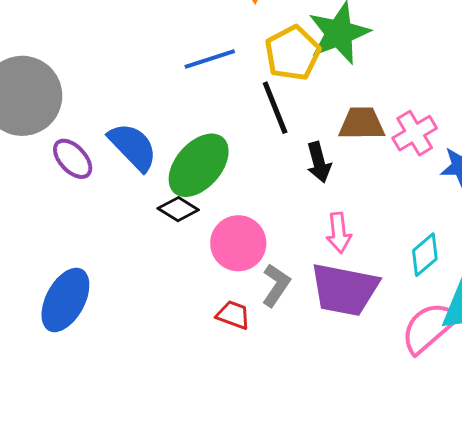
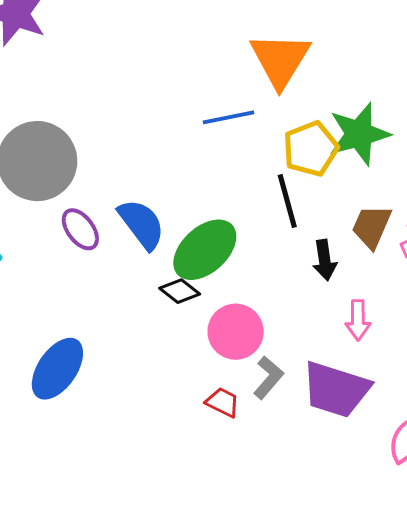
blue line: (210, 59) -> (229, 117), moved
brown trapezoid: (362, 124) -> (372, 226), turned -72
pink arrow: (339, 233) -> (358, 320), moved

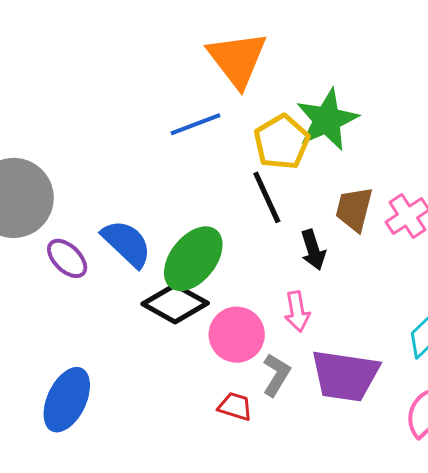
black diamond: (180, 291) -> (175, 304), size x1.6
pink arrow: (358, 320) -> (297, 311), moved

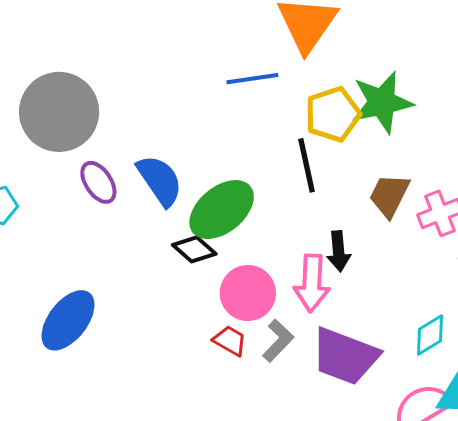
black arrow: (313, 250) -> (339, 251), moved
black diamond: (175, 304) -> (194, 249), size x0.7
pink arrow: (297, 311) -> (312, 283), size x1.4
red trapezoid: (235, 406) -> (230, 341), moved

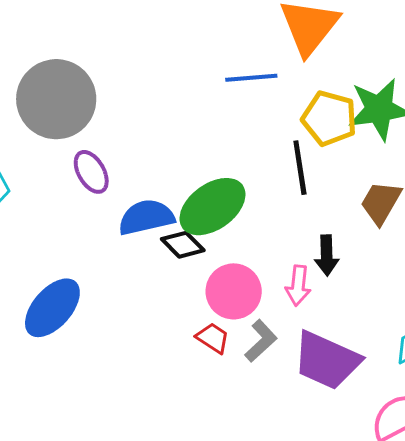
yellow pentagon: (333, 114) -> (329, 118), turned 30
blue semicircle: (160, 180) -> (146, 217), moved, turned -72
pink arrow: (312, 283) -> (298, 286), size x0.7

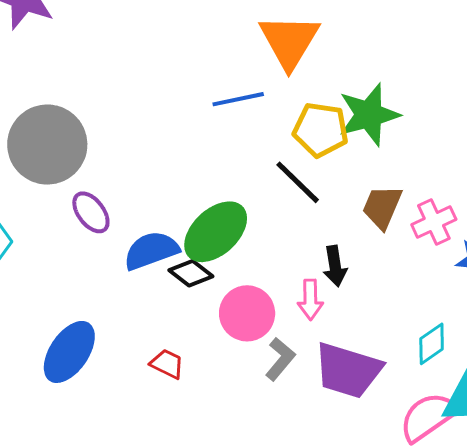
black line: (300, 168) -> (298, 182), turned -30
red trapezoid: (213, 338) -> (167, 364), moved

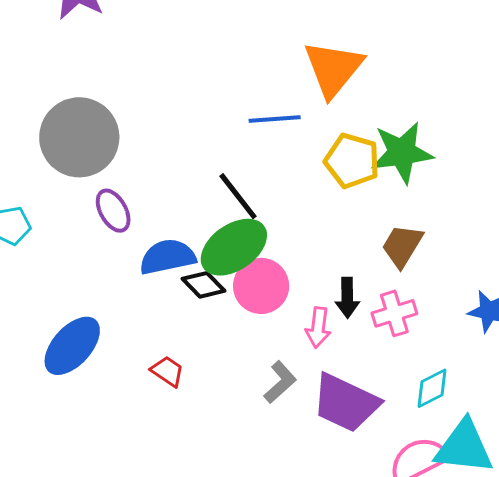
black line: (298, 182) -> (238, 196), moved
pink cross: (434, 222) -> (394, 313), moved
pink circle: (247, 313) -> (261, 286), moved

